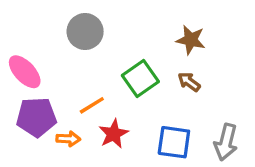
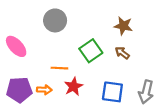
orange line: (92, 105) -> (59, 68), turned 35
purple pentagon: (36, 117) -> (19, 90), moved

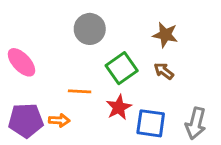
gray circle: (55, 20) -> (90, 29), moved
red star: (74, 86) -> (119, 107), moved

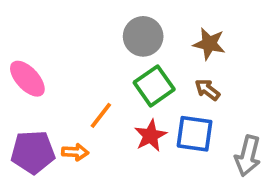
gray circle: (90, 29) -> (143, 36), moved
orange line: (80, 91) -> (101, 115), turned -55
blue square: (151, 123) -> (195, 134), moved

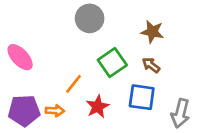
gray circle: (143, 36) -> (90, 18), moved
red star: (150, 136) -> (98, 107), moved

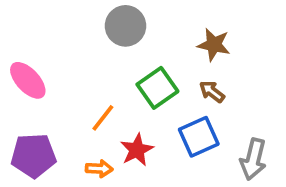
blue square: (142, 97) -> (199, 137), turned -32
orange arrow: (55, 111) -> (99, 169), moved

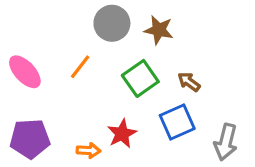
brown star: (214, 45) -> (159, 30), moved
orange line: (103, 118) -> (80, 67), moved

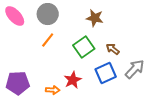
gray circle: (112, 23) -> (48, 14), moved
pink ellipse: (25, 72) -> (15, 16), moved
gray arrow: (226, 142) -> (135, 69), moved, turned -150

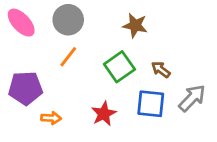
blue square: (106, 73) -> (151, 104), turned 30
purple pentagon: (18, 83) -> (25, 88), moved
orange arrow: (53, 90) -> (51, 118), moved

